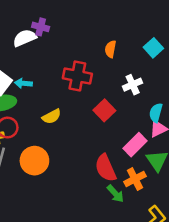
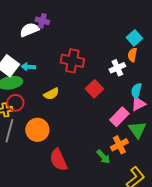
orange semicircle: (110, 49) -> (132, 55), moved
red semicircle: (106, 168) -> (58, 160), moved

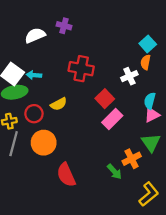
purple cross: (42, 21) -> (64, 26), moved
red circle: (15, 103) -> (34, 114), moved
pink rectangle: (119, 117) -> (112, 119), moved

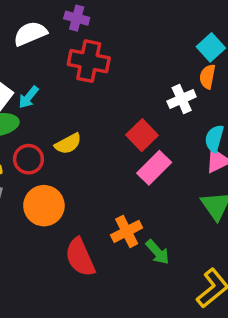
red cross: (81, 69) -> (89, 61), moved
cyan arrow: (34, 75) -> (28, 97), turned -56
orange cross: (132, 159) -> (127, 231), moved

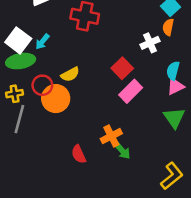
orange circle: (44, 206) -> (56, 99), moved
green arrow: (158, 252) -> (122, 151), moved
red semicircle: (80, 257) -> (79, 154), size x0.7

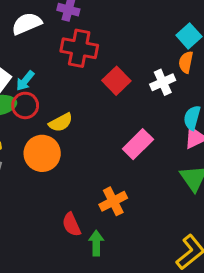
red square: (122, 68) -> (116, 81), moved
red circle: (42, 85) -> (25, 105), moved
green arrow: (122, 151) -> (96, 243), moved, turned -138

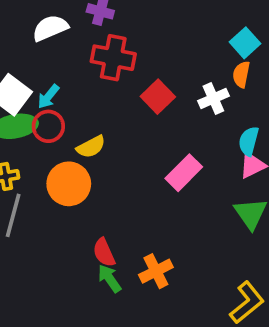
orange cross: (113, 201) -> (156, 271), moved
red semicircle: (71, 224) -> (104, 252), moved
green arrow: (96, 243) -> (110, 278), moved, turned -35

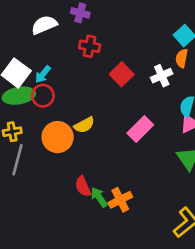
red cross: (113, 58) -> (90, 46), size x0.7
yellow semicircle: (91, 147) -> (84, 125), moved
green arrow: (110, 278) -> (99, 197), moved

